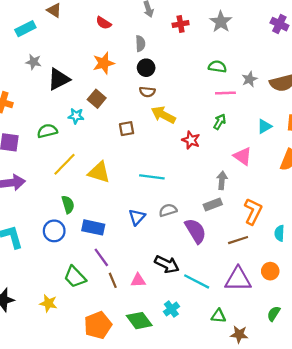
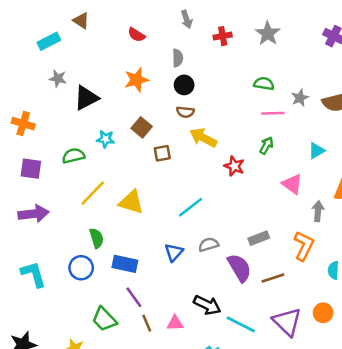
brown square: (97, 99) -> (142, 127), moved
cyan line: (152, 177) -> (191, 207), turned -45
gray arrow: (222, 180) -> (318, 211), moved
brown line: (238, 240) -> (273, 278), moved
purple triangle: (238, 279) -> (287, 322), turned 44

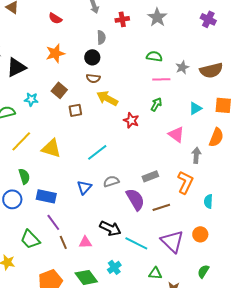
gray semicircle: (178, 58) -> (101, 37), moved

